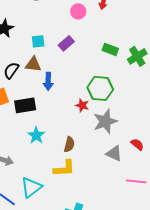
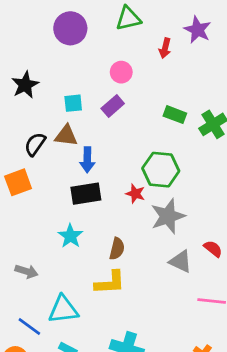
pink circle: (78, 11) -> (121, 72), moved
black rectangle: (25, 105) -> (86, 194), moved
cyan triangle: (31, 187) -> (63, 309), turned 30

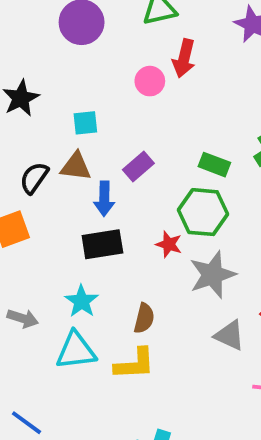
red arrow: (165, 48) -> (184, 58), moved, size x1.4
purple rectangle: (113, 106) -> (138, 166), moved
green rectangle: (175, 115) -> (214, 165), moved
gray arrow: (27, 271) -> (23, 318), moved
cyan triangle: (63, 309) -> (76, 351), moved

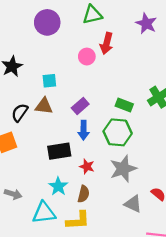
blue arrow: (104, 199) -> (84, 130), moved
red star: (169, 244) -> (87, 167), moved
cyan star: (82, 301) -> (58, 186), moved

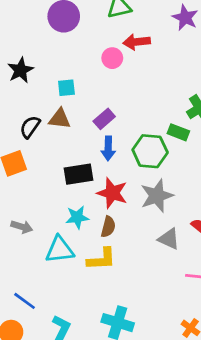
red arrow: (107, 43) -> (137, 42), turned 70
green rectangle: (124, 105) -> (178, 132), moved
red star: (87, 167) -> (112, 193), size x1.6
cyan star: (58, 186) -> (77, 217), turned 30

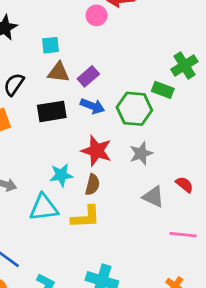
brown triangle: (60, 119) -> (59, 72), moved
blue arrow: (108, 148) -> (92, 106), turned -70
black rectangle: (79, 174) -> (52, 111), moved
gray star: (157, 196) -> (141, 153), size x0.7

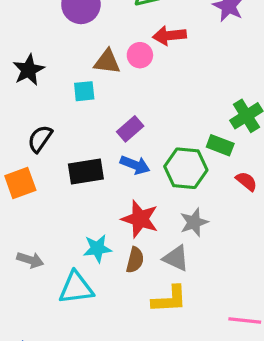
brown triangle: (59, 72) -> (107, 62), moved
red semicircle: (184, 185) -> (246, 181), moved
gray triangle: (153, 197) -> (176, 258), moved
yellow L-shape: (86, 217) -> (169, 299), moved

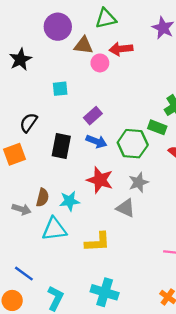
brown triangle: (107, 62) -> (84, 45), moved
black star: (29, 70) -> (20, 59), moved
black rectangle: (86, 171) -> (61, 146), turned -70
brown semicircle: (135, 260) -> (43, 198), moved
yellow L-shape: (169, 299) -> (98, 242), moved

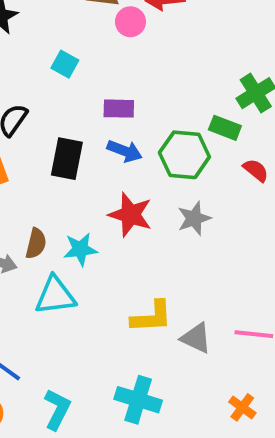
cyan square: (60, 89) -> (65, 64), turned 35
purple rectangle: (93, 116) -> (119, 109), turned 42
gray triangle: (126, 208) -> (196, 338), moved
yellow L-shape: (98, 242) -> (152, 317), moved

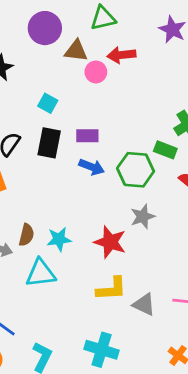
black rectangle: (67, 159) -> (49, 143), moved
red star: (130, 215) -> (110, 242), moved

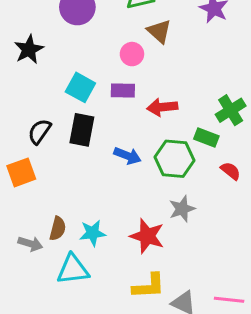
brown triangle: (76, 51) -> (159, 31), moved, turned 35
red arrow: (121, 55) -> (162, 107), moved
cyan square: (48, 103) -> (80, 87), size x1.4
purple rectangle: (87, 136) -> (123, 90), moved

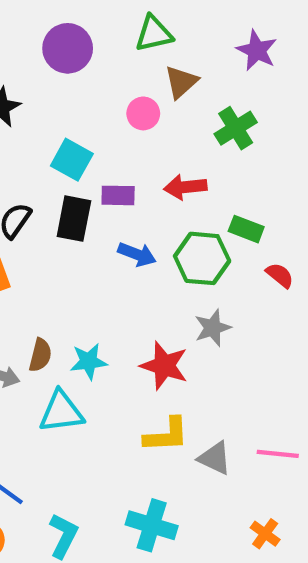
brown triangle: (159, 31) -> (181, 82), turned 36
purple rectangle: (123, 90) -> (118, 195), moved
green cross: (231, 110) -> (236, 128), moved

